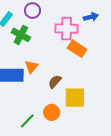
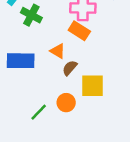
orange rectangle: (77, 49) -> (79, 31), moved
orange triangle: (31, 67) -> (58, 51), moved, turned -40

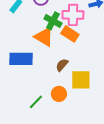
green cross: (31, 15) -> (53, 21), moved
orange triangle: (58, 51) -> (44, 37), moved, size x1.5

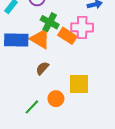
pink cross: (73, 15) -> (82, 27), moved
blue rectangle: (21, 59) -> (16, 40), moved
brown semicircle: (62, 65) -> (42, 68), moved

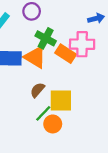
yellow square: (79, 84) -> (61, 101), moved
green line: (32, 107) -> (43, 113), moved

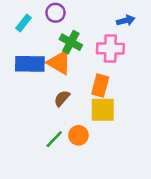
orange rectangle: (66, 54) -> (100, 86), moved, turned 72
yellow square: (61, 101) -> (103, 110), moved
green line: (43, 113) -> (54, 139), moved

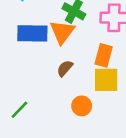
orange triangle: (59, 63) -> (62, 32), turned 36
green line: (54, 139) -> (19, 110), moved

